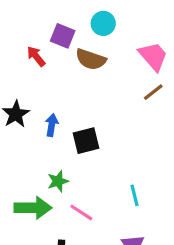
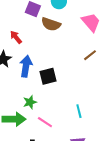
red arrow: (36, 56) -> (16, 37), moved
brown line: (153, 92) -> (90, 55), moved
blue arrow: (52, 125) -> (26, 66), size x1.5

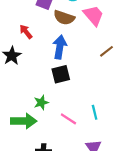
pink trapezoid: (91, 22) -> (93, 15), moved
blue arrow: (26, 66) -> (60, 47), moved
pink line: (45, 122) -> (68, 119), moved

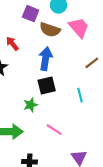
green star: (41, 103) -> (31, 105), moved
cyan line: (95, 112) -> (80, 95), moved

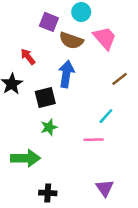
black square: (47, 86) -> (45, 98), moved
cyan line: (80, 95) -> (106, 116), turned 56
pink line: (54, 130) -> (94, 140), moved, turned -35

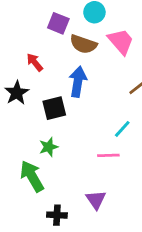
green star: (49, 127) -> (49, 147), moved
green arrow: (25, 158) -> (32, 176), turned -120
purple triangle: (105, 188) -> (96, 200), moved

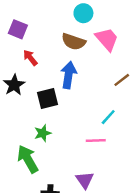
purple square: (58, 23) -> (18, 29), moved

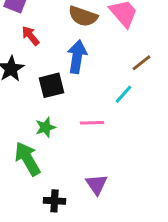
cyan line: (108, 117) -> (124, 94), moved
pink line: (96, 141) -> (92, 123), moved

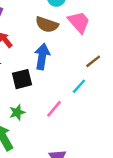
pink line: (92, 123) -> (54, 109), turned -48

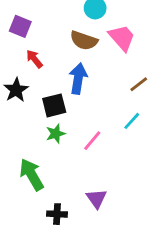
cyan line: (79, 86) -> (132, 121), moved
green star: (17, 112) -> (56, 134), moved

